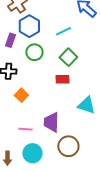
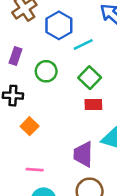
blue hexagon: (29, 26) -> (59, 25), moved
red rectangle: (62, 79) -> (93, 104), moved
purple trapezoid: (51, 122) -> (83, 154), moved

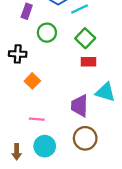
purple rectangle: (15, 56) -> (27, 11), moved

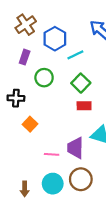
pink line: (37, 119) -> (52, 154), moved
cyan circle: (45, 146) -> (53, 184), moved
brown arrow: (17, 152) -> (25, 189), moved

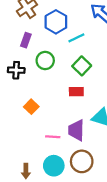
black cross: (16, 98) -> (16, 70), moved
red rectangle: (84, 106) -> (76, 92), moved

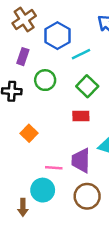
cyan circle: (54, 166) -> (43, 190), moved

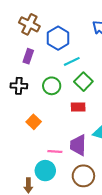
brown cross: (24, 20) -> (29, 24), turned -30
cyan line: (81, 54) -> (72, 61), moved
green circle: (45, 80) -> (52, 86), moved

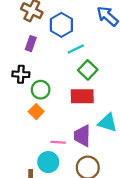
green circle: (52, 86) -> (41, 90), moved
red rectangle: (78, 107) -> (82, 96), size x1.5

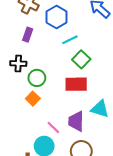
pink line: (58, 142) -> (53, 127), turned 40

